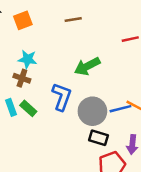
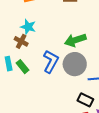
gray circle: (92, 111) -> (75, 64), moved
black rectangle: (98, 138) -> (85, 100), moved

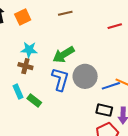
green arrow: (75, 40) -> (64, 55), moved
green rectangle: (22, 67) -> (34, 100), moved

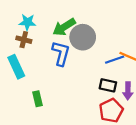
gray circle: (85, 76) -> (83, 37), moved
cyan rectangle: (18, 92) -> (16, 67), size x1.5
green rectangle: (34, 100) -> (37, 99), moved, turned 40

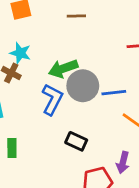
blue line: (115, 60) -> (114, 93), moved
black rectangle: (108, 85) -> (76, 141), moved

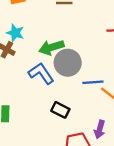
blue line: (114, 93) -> (93, 82), moved
blue L-shape: (52, 99) -> (41, 73), turned -64

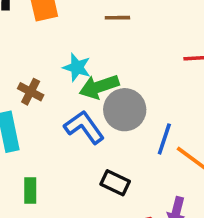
cyan star: (15, 33) -> (77, 67), moved
blue line: (93, 82) -> (164, 139), turned -66

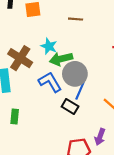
brown cross: (31, 92) -> (20, 58), size x1.6
blue line: (164, 139) -> (80, 91), moved
black rectangle: (115, 183) -> (70, 107), moved

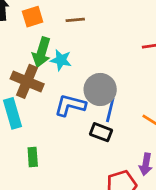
brown line: (76, 19) -> (75, 20), moved
green arrow: (61, 59) -> (42, 52), moved, turned -50
blue L-shape: (50, 82) -> (70, 105), turned -35

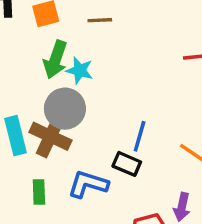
brown cross: (27, 81) -> (50, 136), moved
gray circle: (100, 90) -> (65, 109), moved
blue L-shape: (70, 105) -> (88, 184), moved

